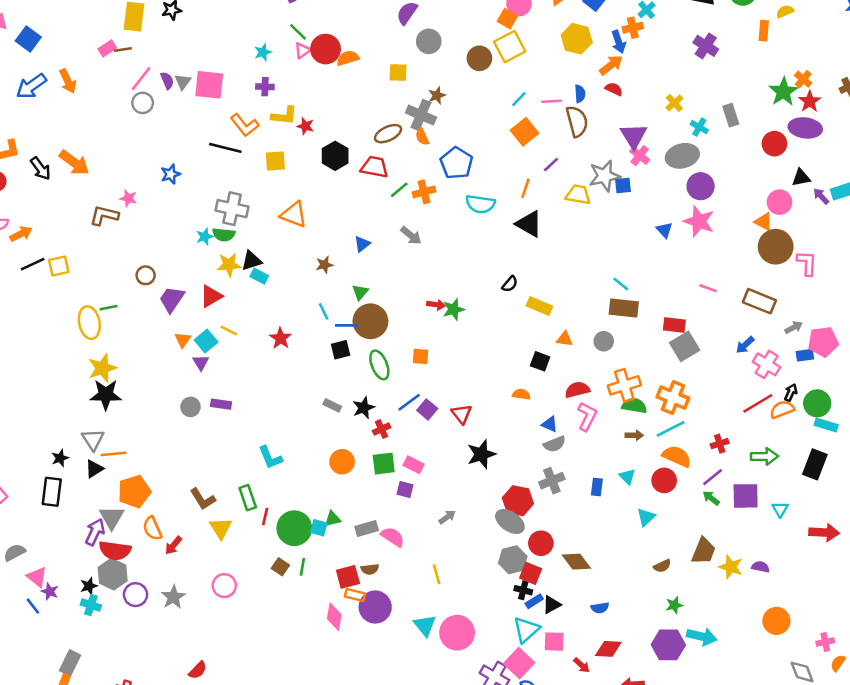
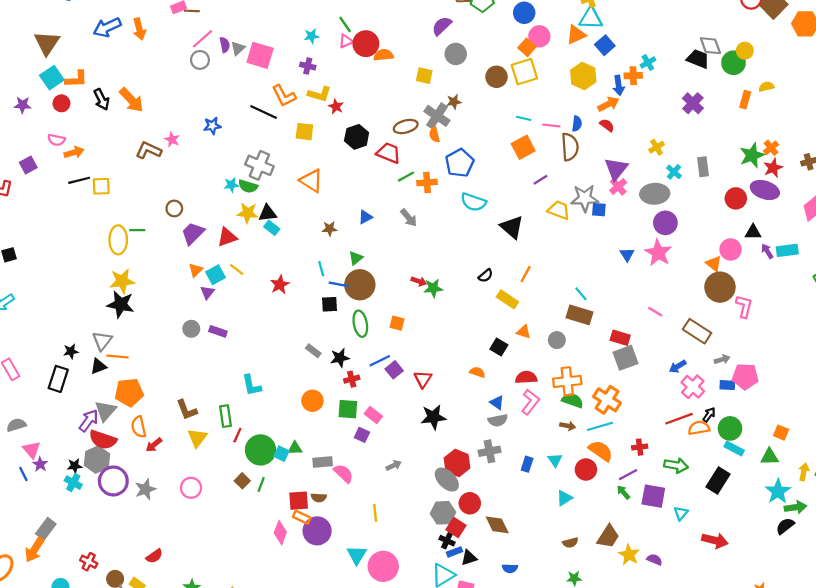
cyan line: (519, 99) -> (524, 118), turned 48
orange line: (525, 188) -> (526, 274), moved
purple circle: (136, 595) -> (113, 481), size x1.4

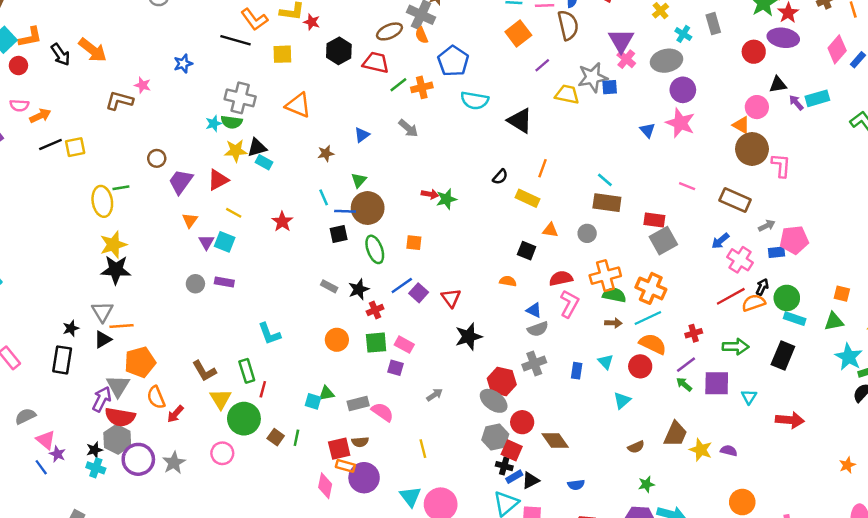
cyan square: (215, 275) -> (225, 242), moved, turned -30
green circle: (261, 450) -> (244, 419), moved

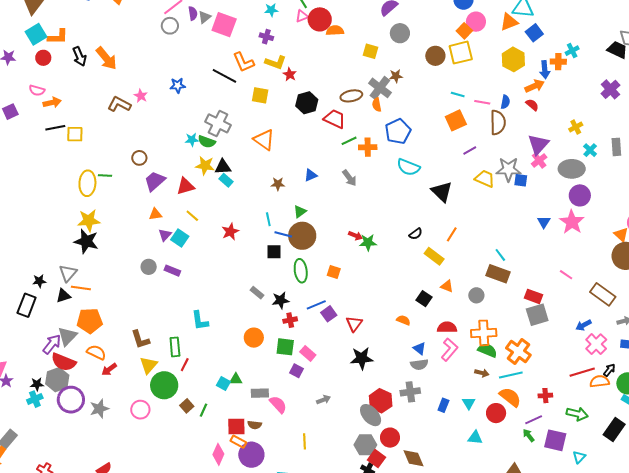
orange triangle: (190, 220) -> (155, 214), turned 32
orange semicircle: (156, 397) -> (96, 352), turned 126
cyan triangle: (622, 401) -> (475, 438), turned 35
cyan cross: (96, 468) -> (35, 399), turned 35

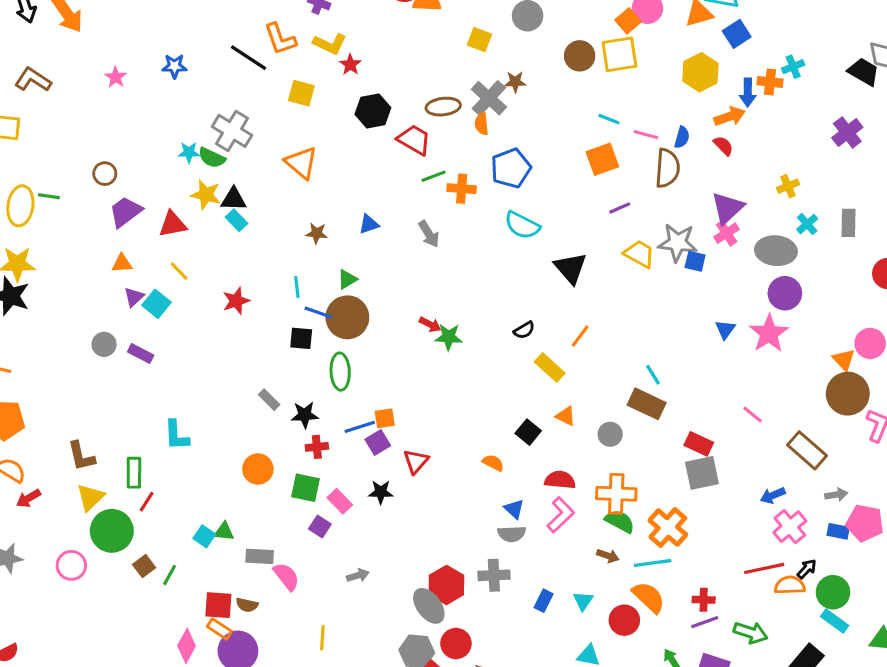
brown L-shape: (119, 104) -> (33, 80), moved
orange square: (334, 272) -> (385, 418), moved, turned -32
black star: (362, 358) -> (381, 492), moved, size x0.7
purple line: (534, 420) -> (705, 622), moved

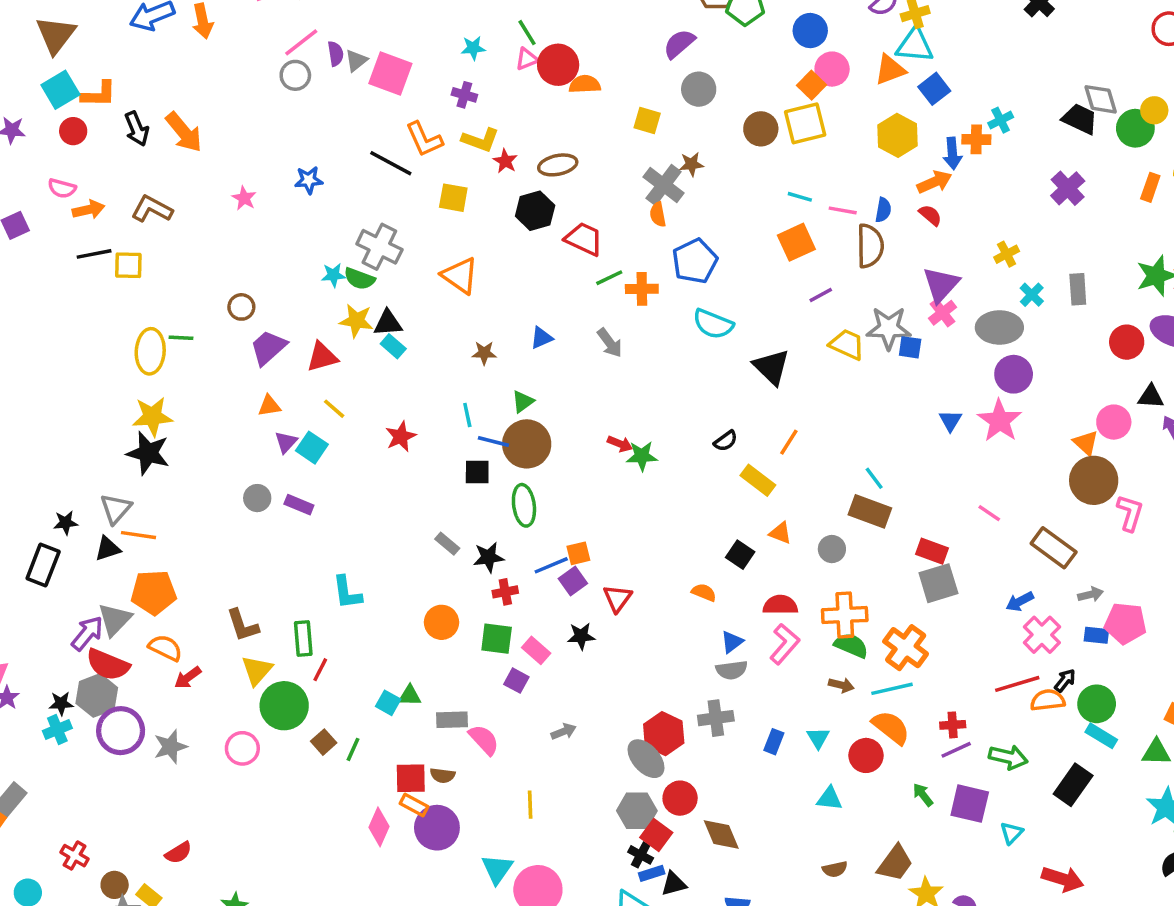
brown ellipse: (443, 107) -> (558, 165), moved
blue triangle: (514, 509) -> (732, 642), turned 45

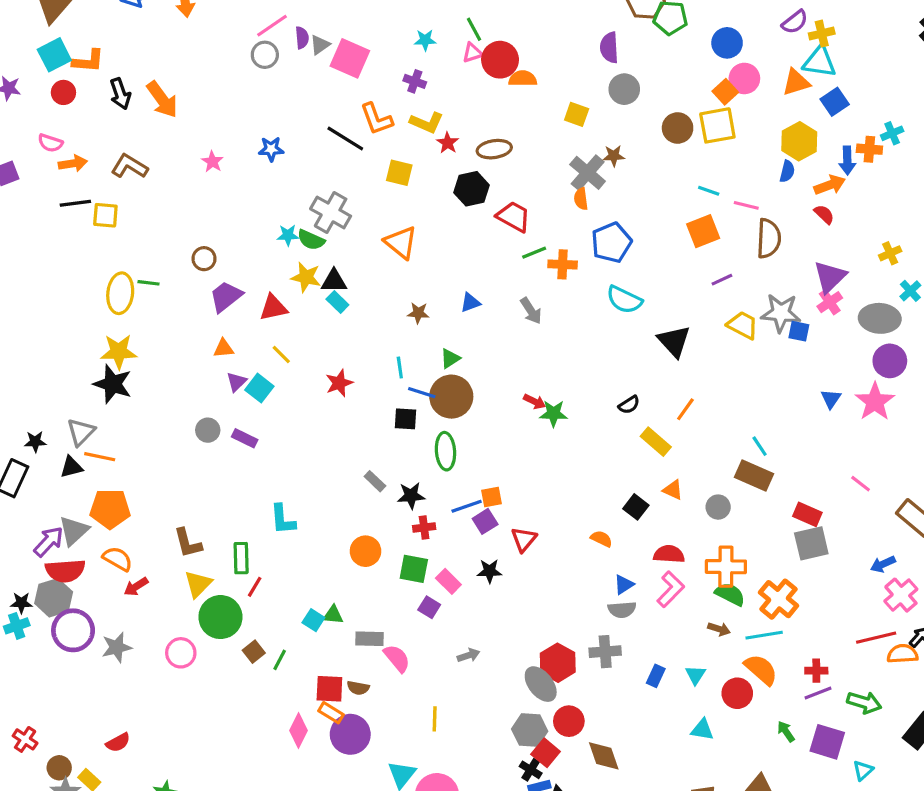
purple semicircle: (679, 44) -> (609, 48), turned -56
blue semicircle: (883, 210) -> (787, 171), moved
red semicircle: (108, 665) -> (65, 571), turned -30

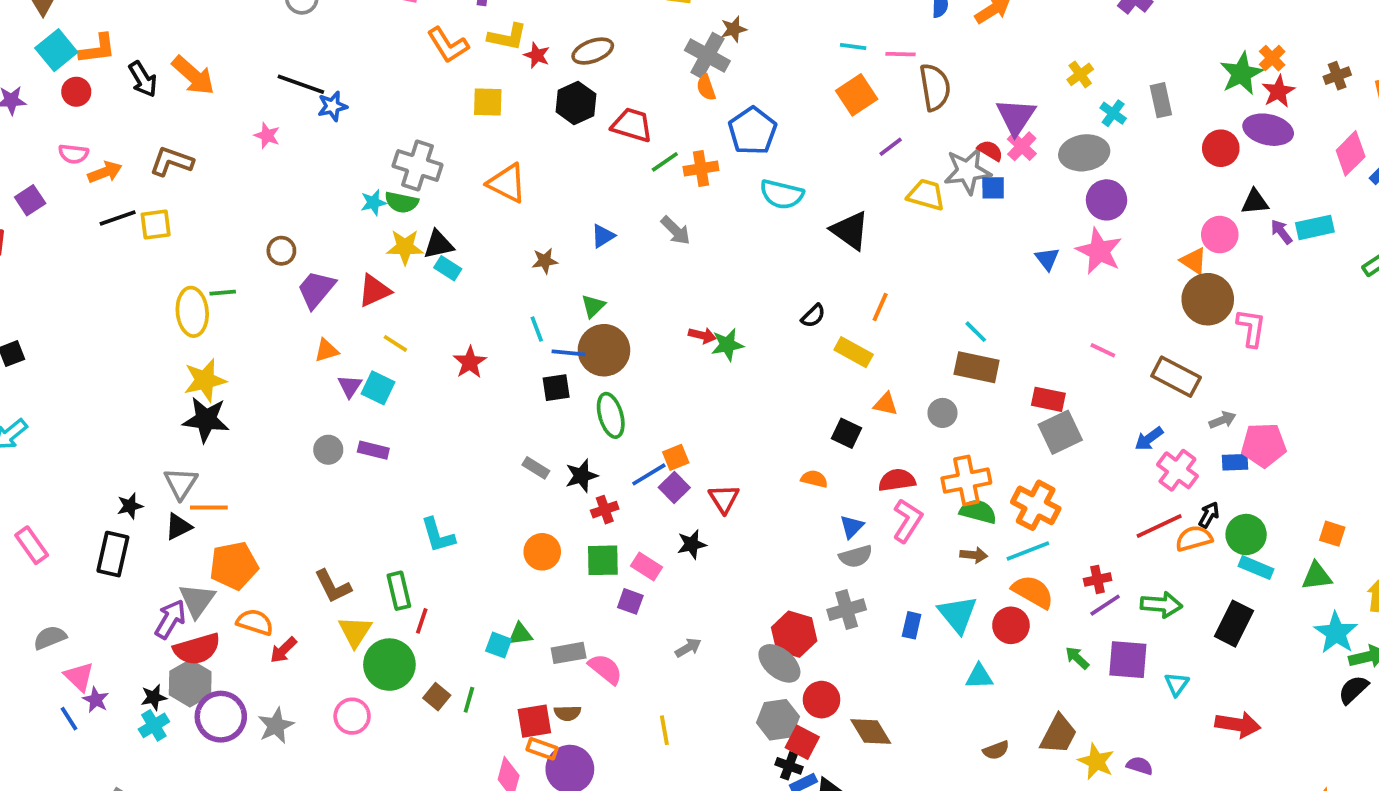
black line: (345, 138) -> (301, 84), moved
red semicircle: (824, 214) -> (990, 151), moved
cyan triangle: (695, 675) -> (958, 614), size x1.6

